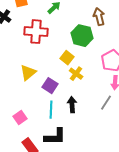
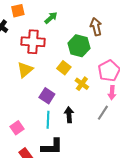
yellow triangle: (28, 73) -> (25, 70), moved
yellow cross: (76, 74) -> (82, 84), moved

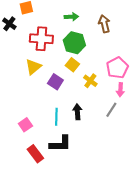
green arrow: (51, 18) -> (71, 17), moved, turned 40
green hexagon: (79, 46) -> (74, 43), moved
purple square: (47, 96) -> (55, 82), moved

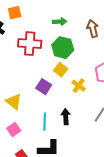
yellow triangle: (33, 67) -> (14, 102), moved, turned -42

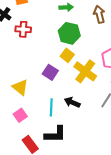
red cross: (30, 44) -> (23, 29), moved, size x0.7
yellow cross: (79, 86) -> (85, 71), size x1.6
black arrow: (66, 117) -> (72, 102), turned -63

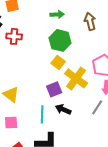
purple square: (50, 72) -> (54, 89), moved, turned 35
pink square: (20, 115) -> (11, 122), turned 32

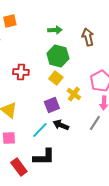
red cross: (14, 36) -> (21, 72), moved
yellow cross: (76, 78) -> (74, 94), size x0.6
cyan line: (42, 114) -> (40, 130), turned 42

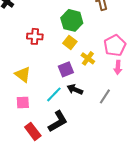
gray line: (95, 123) -> (105, 96), moved
black L-shape: (44, 157) -> (58, 121), turned -30

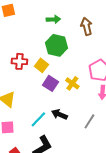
yellow square: (70, 42) -> (41, 65), moved
purple square: (66, 69) -> (50, 83), moved, turned -35

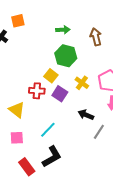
red cross: (19, 61) -> (37, 91), moved
yellow cross: (72, 83) -> (82, 83), moved
black arrow: (59, 114) -> (86, 115), moved

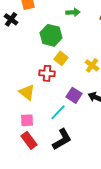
green hexagon: (66, 56) -> (51, 35), moved
purple square: (60, 94) -> (74, 95), moved
red rectangle: (27, 167) -> (29, 140), moved

